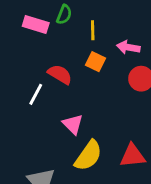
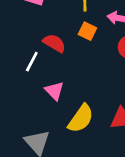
pink triangle: (73, 124) -> (54, 91), moved

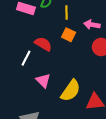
yellow semicircle: (81, 119) -> (71, 91), moved

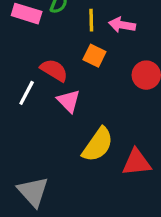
pink arrow: (92, 25) -> (122, 25), moved
pink triangle: (43, 80) -> (69, 101), moved

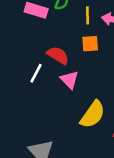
orange square: (94, 56) -> (90, 44), turned -30

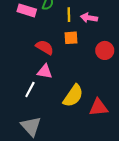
white line: (36, 73) -> (30, 89), moved
pink triangle: (69, 80) -> (45, 72), moved, turned -35

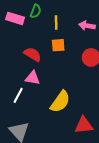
pink arrow: (89, 18) -> (87, 26), moved
red triangle: (98, 107) -> (84, 125), moved

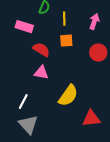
pink rectangle: (15, 18) -> (24, 27), moved
pink arrow: (87, 26) -> (94, 22), turned 98
white line: (18, 95) -> (23, 102), moved

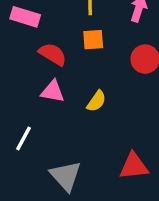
yellow semicircle: (68, 96) -> (96, 101), moved, size x0.6
gray triangle: (28, 125) -> (66, 176), moved

